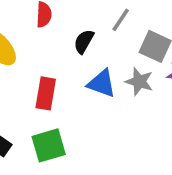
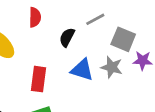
gray line: (121, 20) -> (95, 19), turned 30

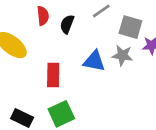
black semicircle: (67, 37) -> (67, 24), moved

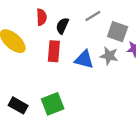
red rectangle: (53, 75) -> (54, 51), moved

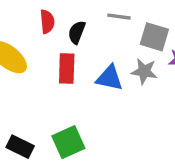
gray line: (93, 16) -> (119, 17), turned 42

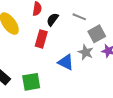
gray square: (154, 37) -> (97, 34), turned 30
blue triangle: (110, 78) -> (66, 62), moved

